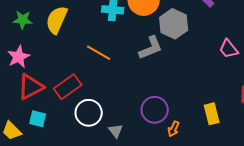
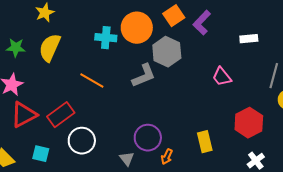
cyan square: (38, 119) -> (41, 154), moved
gray triangle: (116, 131) -> (127, 159), moved

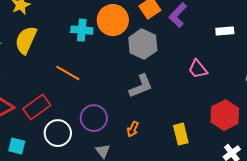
gray L-shape: (144, 76) -> (141, 86), moved
purple circle: (148, 138) -> (94, 118), moved
orange arrow: (167, 157) -> (133, 129), moved

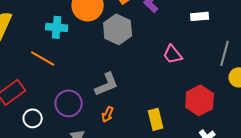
cyan cross: (82, 30) -> (57, 27), moved
gray L-shape: (141, 86) -> (107, 84), moved
white circle: (58, 133) -> (33, 118), size x0.7

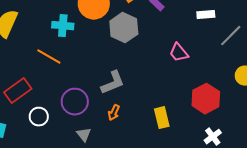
gray line: (225, 53) -> (231, 36), moved, turned 30

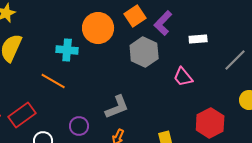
white rectangle: (206, 15) -> (198, 39), moved
gray hexagon: (124, 28) -> (144, 52), moved
purple circle: (75, 102) -> (79, 126), size x0.7

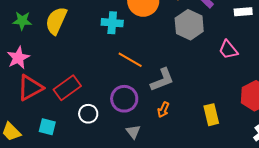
orange line: (53, 81) -> (130, 60), moved
purple circle: (79, 126) -> (124, 99), size x1.4

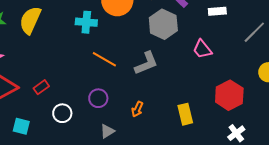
gray L-shape: (162, 80) -> (146, 63), moved
red rectangle: (67, 88) -> (41, 87), size x0.6
purple circle: (124, 99) -> (98, 98), size x0.7
gray triangle: (133, 132) -> (107, 131), turned 35

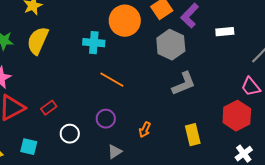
pink trapezoid: (202, 49) -> (251, 87), moved
gray L-shape: (146, 63) -> (184, 84), moved

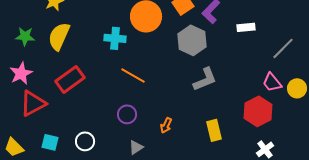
red rectangle: (49, 108) -> (70, 79), moved, size x1.8
white circle: (70, 134) -> (85, 141), moved

